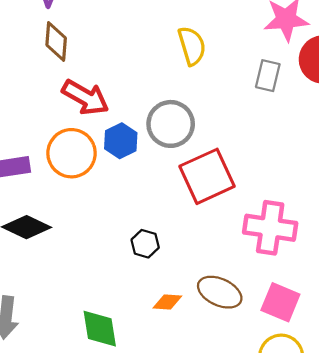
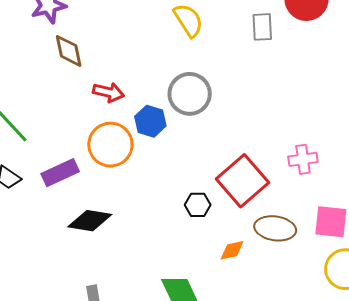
red arrow: (85, 97) -> (108, 92), size x0.7
red square: (207, 176) -> (243, 181), moved
pink cross: (270, 228) -> (303, 159), size x0.6

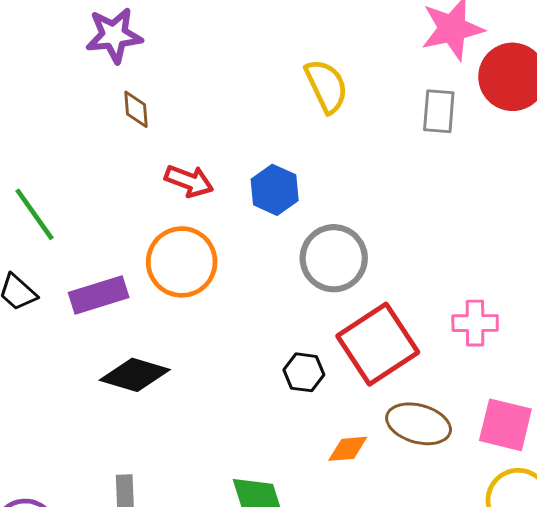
brown diamond: (69, 51) -> (136, 109), size x0.7
gray circle: (190, 94) -> (334, 258), moved
blue hexagon: (150, 121) -> (275, 190), moved

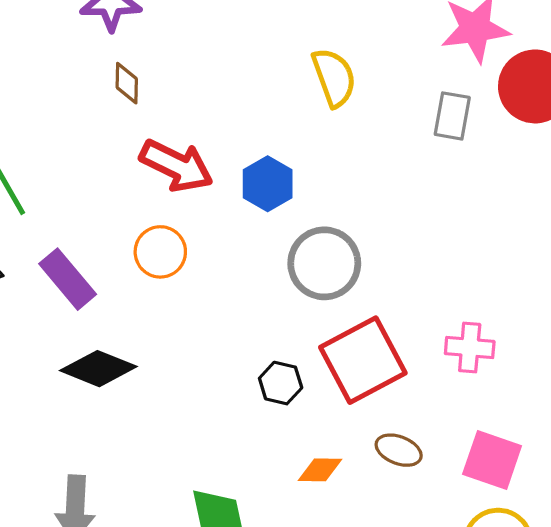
red arrow: (189, 181) -> (176, 166), size x1.4
orange circle: (182, 262) -> (160, 252), size x0.7
purple rectangle: (99, 295) -> (68, 279), turned 62
brown ellipse: (419, 424) -> (399, 450), size x0.7

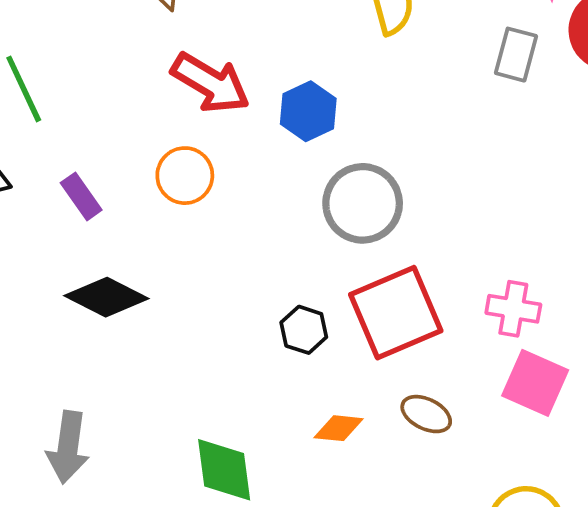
purple rectangle: (68, 279) -> (81, 196), size x0.7
pink square: (492, 460) -> (535, 383), moved

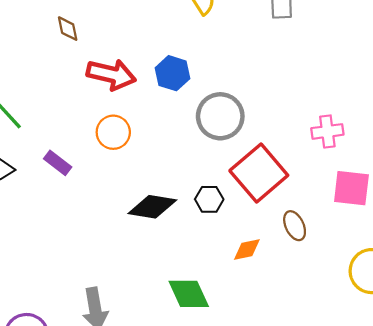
black diamond: (106, 297) -> (152, 207), moved
pink cross: (513, 309) -> (327, 131), moved
brown ellipse: (426, 414) -> (295, 226), turned 56

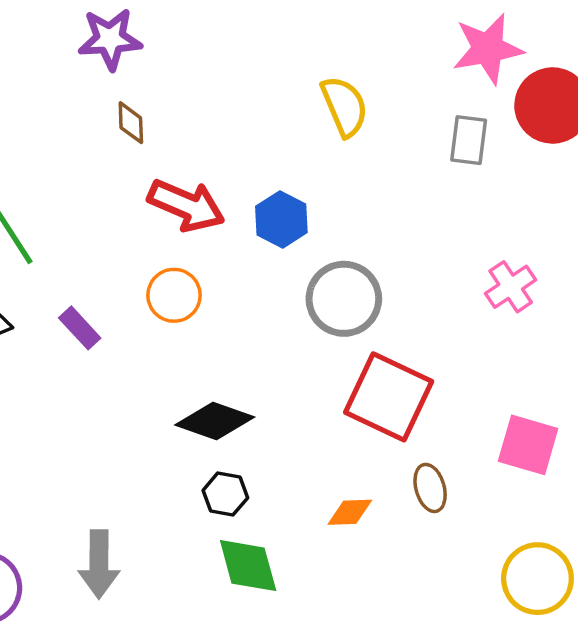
pink cross: (327, 131) -> (511, 287), moved, turned -36
red square: (259, 173) -> (389, 397), turned -34
black hexagon: (209, 199) -> (225, 494), moved

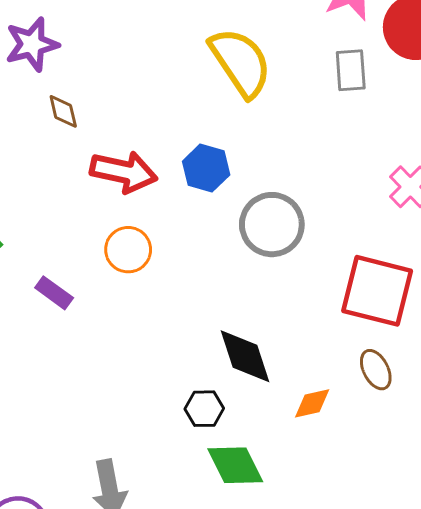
yellow semicircle: (344, 106) -> (241, 62), size x1.4
red square: (389, 397) -> (377, 291), moved
black diamond: (215, 421) -> (245, 356), moved, turned 64

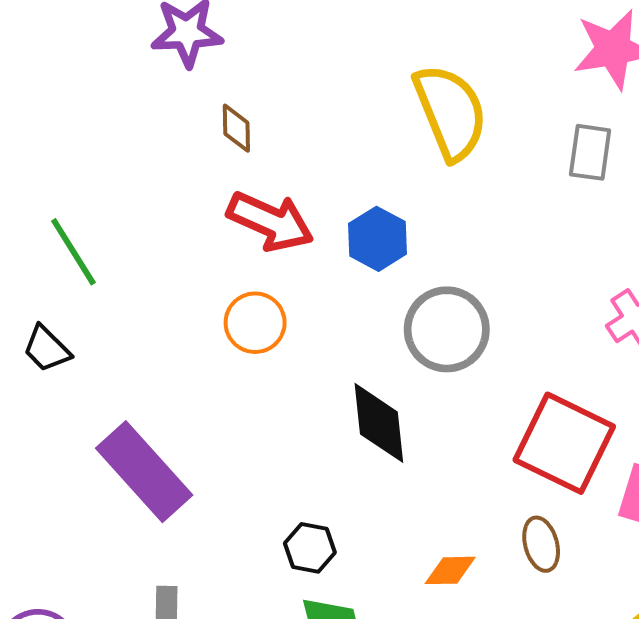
brown diamond: (63, 111) -> (236, 128), moved
purple rectangle: (54, 293) -> (144, 472), moved, size x2.0
black diamond: (245, 356) -> (379, 423), moved

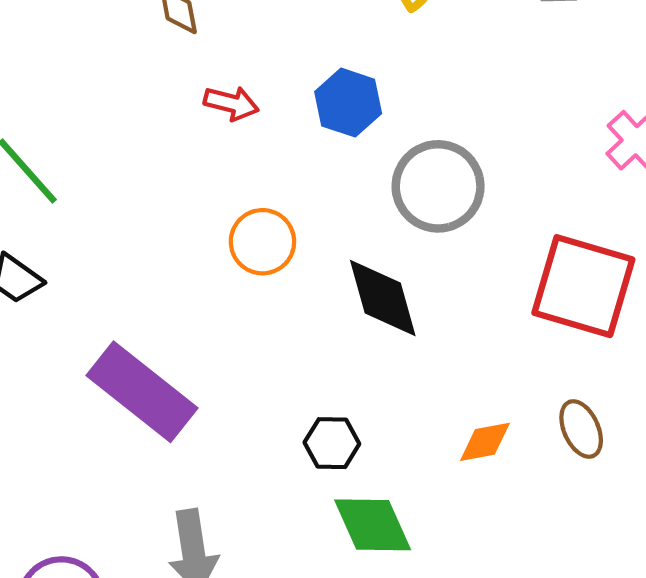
red arrow: (270, 221) -> (231, 103), size x0.6
orange circle: (255, 323) -> (262, 242), moved
brown ellipse: (541, 544) -> (581, 429), moved

